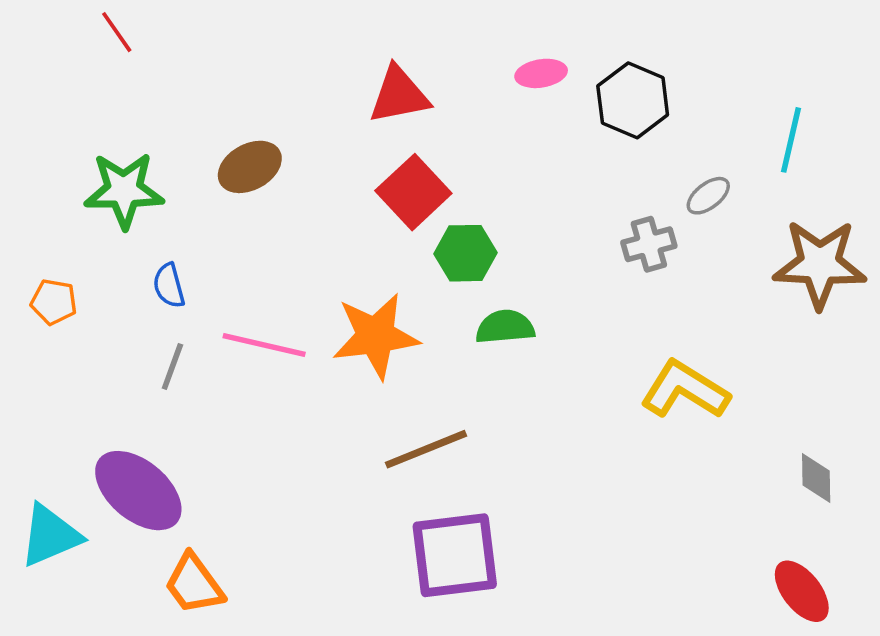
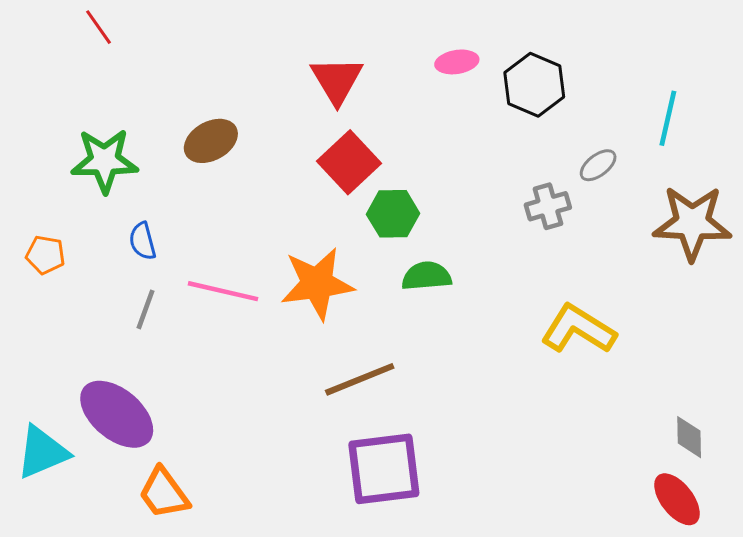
red triangle: (399, 95) -> (337, 80), turned -50
gray diamond: (816, 478) -> (689, 437), moved

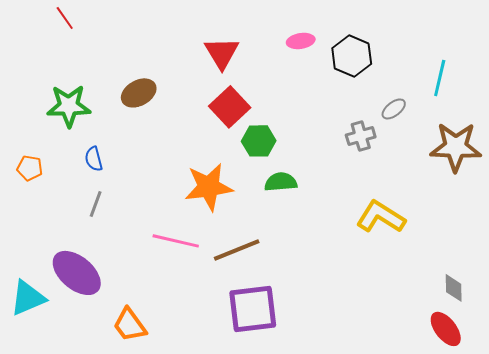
pink line: (223, 291) -> (176, 241), moved
orange trapezoid: (164, 493) -> (130, 325), moved

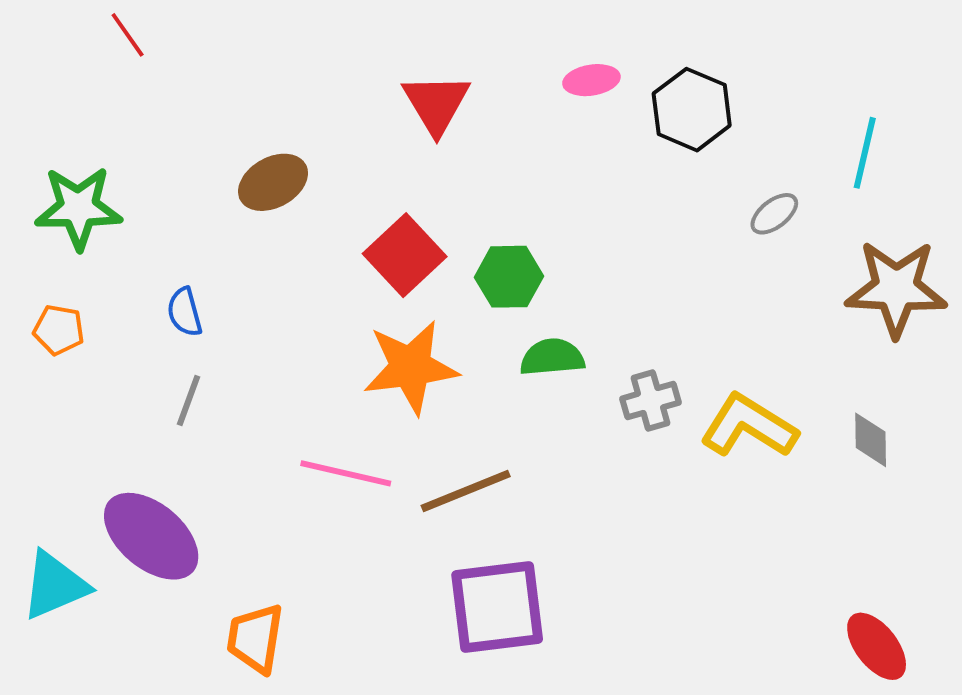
green star: (69, 106) -> (78, 208), moved
red square: (230, 107) -> (405, 255), moved
gray cross: (361, 136) -> (650, 401), moved
gray diamond: (454, 288) -> (871, 440), moved
orange trapezoid: (130, 325) -> (255, 638), turned 45

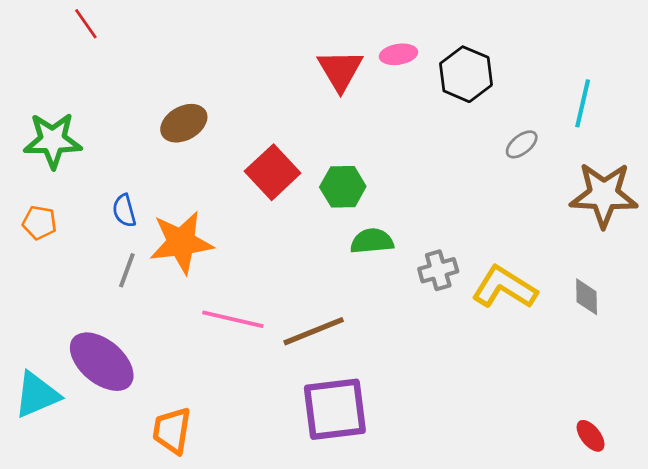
red triangle: (436, 104) -> (340, 70), moved
orange star: (411, 367) -> (181, 242), moved
red ellipse: (877, 646) -> (591, 436), size x0.7

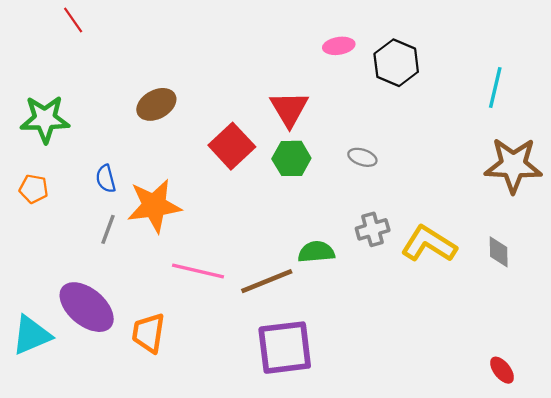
red triangle: (340, 70) -> (289, 109), moved
gray ellipse: (522, 144) -> (362, 157), moved, turned 56
green semicircle: (372, 241) -> (316, 252), moved
orange trapezoid: (172, 431) -> (149, 333), moved

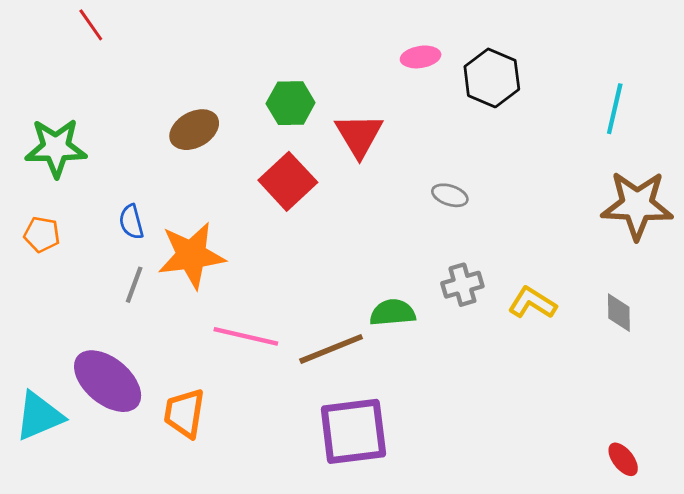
green hexagon: (291, 158) -> (291, 103), moved
yellow L-shape: (429, 244) -> (532, 303), size x0.7

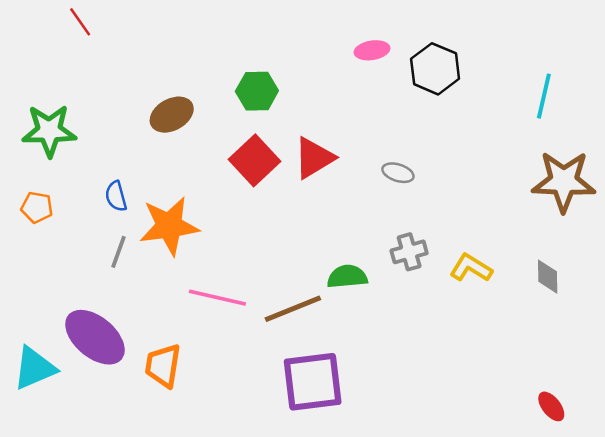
red triangle: (359, 135) -> (314, 158), moved, turned 30

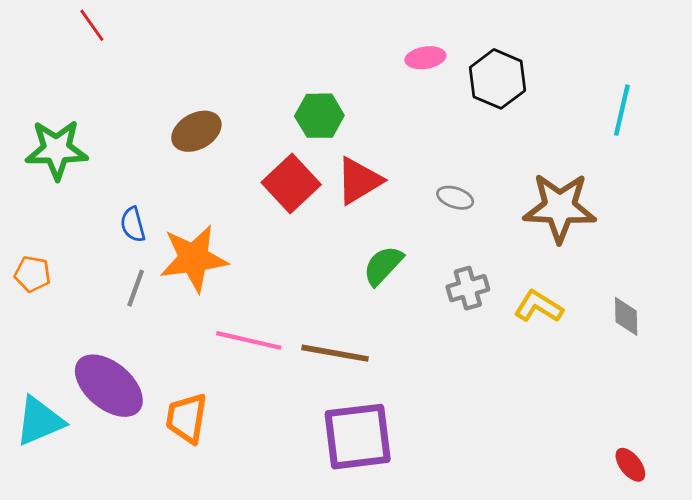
green hexagon: (257, 91) -> (319, 116), moved
brown star: (564, 181) -> (560, 208), moved
orange pentagon: (37, 207) -> (33, 274), moved
green semicircle: (347, 277) -> (383, 266), moved, turned -42
brown line: (293, 309) -> (335, 353), turned 32

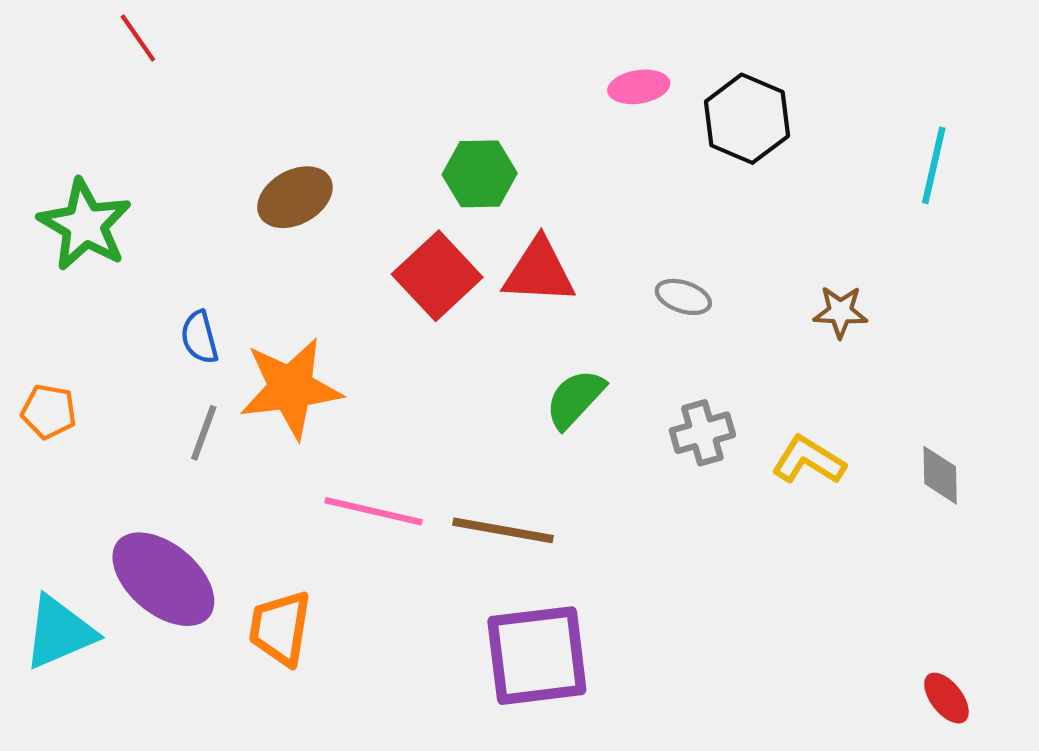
green star: (57, 150) -> (85, 225), turned 30
red triangle: (359, 181) -> (539, 271), turned 34
brown star: (560, 208) -> (840, 312), size x0.5

